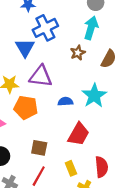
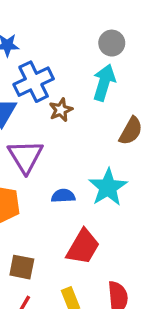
brown star: (78, 53) -> (61, 110), moved
purple triangle: (41, 76) -> (25, 156), turned 50

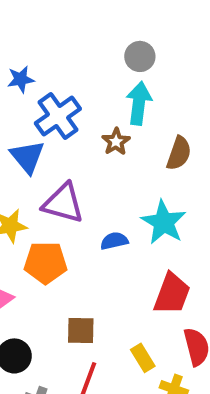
brown star: (61, 110) -> (116, 142), moved
purple triangle: (25, 156) -> (63, 203), turned -33
red trapezoid: (83, 247) -> (172, 294), moved

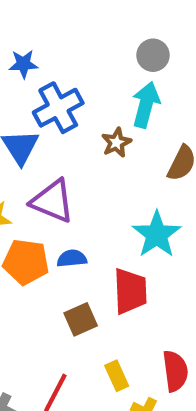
blue semicircle: (114, 241) -> (72, 258), moved
red trapezoid: (172, 294) -> (130, 291), moved, turned -30
brown square: (81, 330) -> (81, 319), moved, turned -32

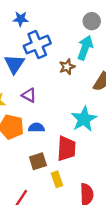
purple triangle: (52, 201) -> (29, 95), size x0.6
yellow rectangle: (117, 376) -> (57, 179), moved

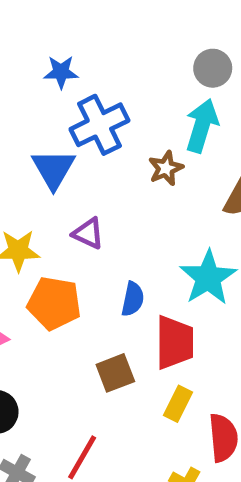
blue semicircle: (36, 128) -> (133, 299), moved, turned 105
yellow rectangle: (57, 179) -> (178, 404), moved, turned 49

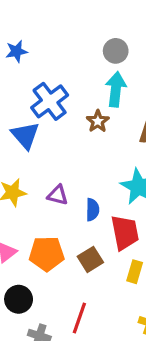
blue star: (61, 72) -> (17, 51), moved
purple triangle: (88, 233) -> (58, 195), moved
orange pentagon: (54, 303) -> (47, 254), moved

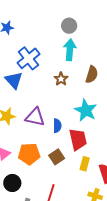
brown star: (98, 121) -> (61, 79), moved
purple triangle: (58, 195) -> (35, 117), size x1.5

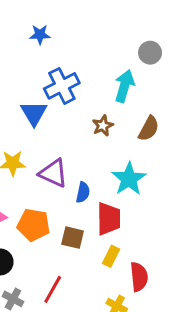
gray circle: (69, 26) -> (150, 53), moved
brown square: (57, 157) -> (73, 238), turned 35

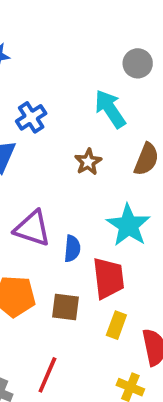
blue cross: (62, 86) -> (31, 117), size x0.7
cyan arrow: (124, 86) -> (110, 109), turned -44

